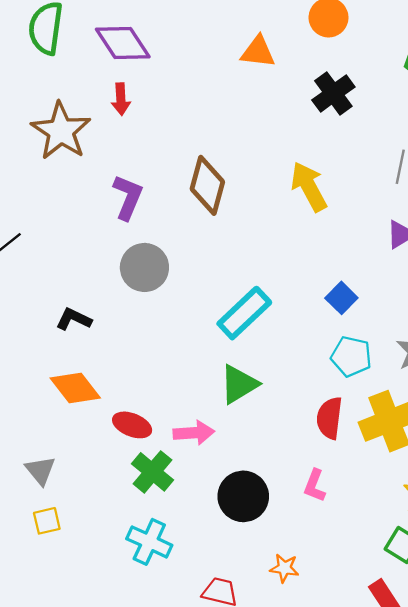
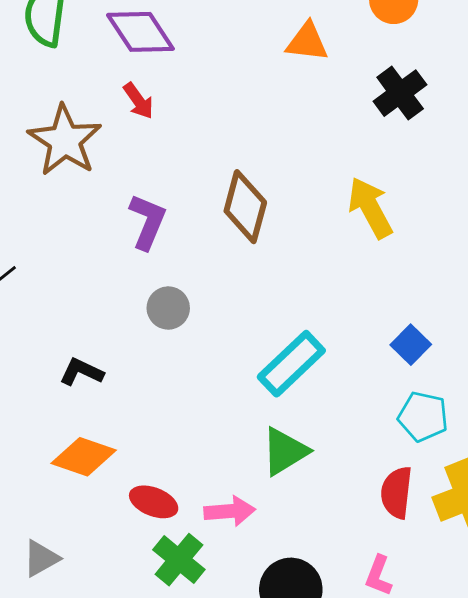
red arrow: (121, 99) -> (138, 101), turned -32
gray circle: (144, 267) -> (168, 308), size x0.7
orange diamond: (75, 388) -> (84, 457), turned -33
gray triangle: (40, 471) -> (41, 558), turned 40

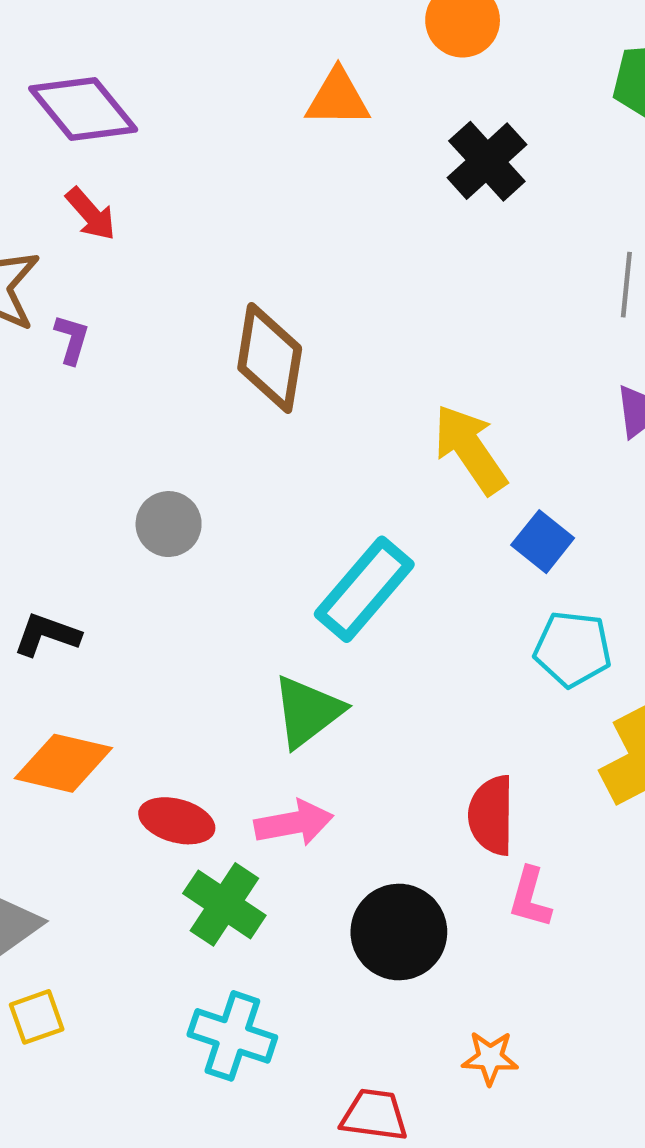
yellow arrow: (370, 208) -> (470, 449), moved
purple L-shape: (147, 222) -> (72, 339), moved, size x0.6
green triangle: (285, 451) -> (308, 711), moved
red semicircle: (397, 493) -> (491, 815), moved

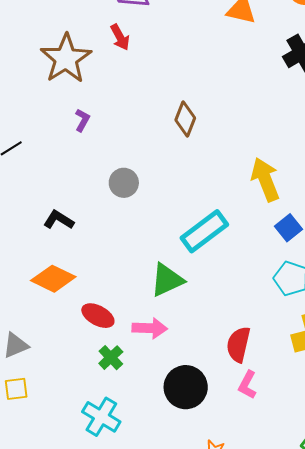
purple L-shape: (72, 339) -> (82, 120), moved
brown diamond: (270, 358) -> (185, 119), size x0.7
green cross: (224, 904) -> (111, 358), size x0.7

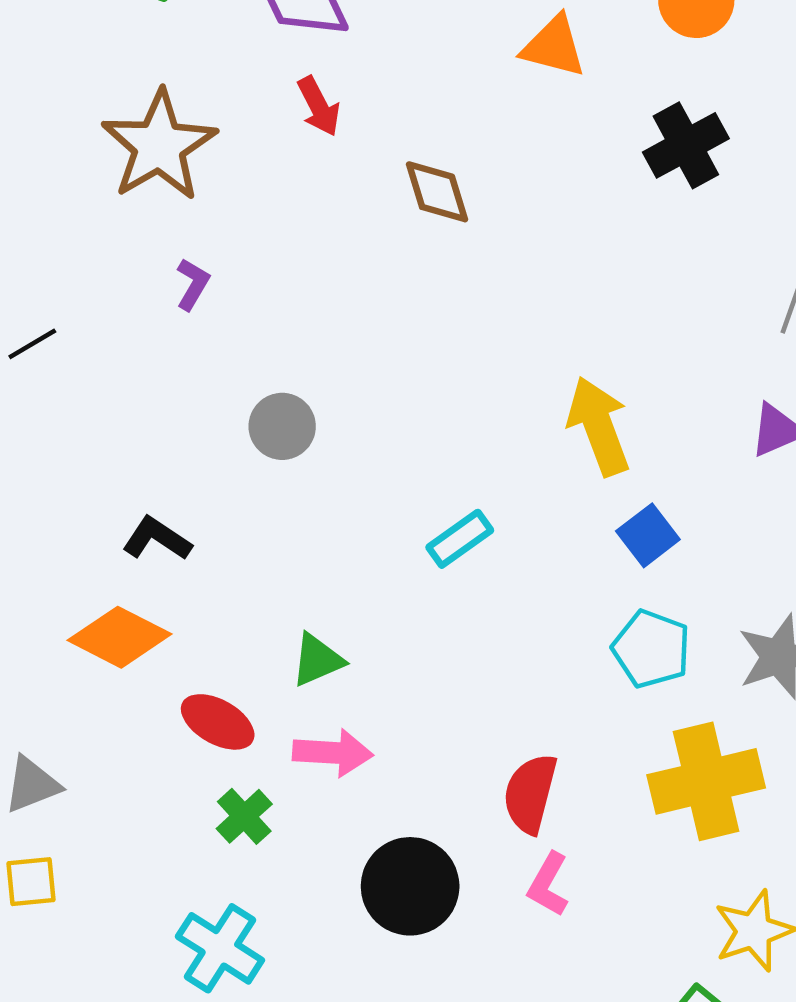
red arrow: (120, 37) -> (319, 106), moved
brown diamond: (185, 119) -> (437, 192), moved, turned -40
black L-shape: (59, 220) -> (157, 539), moved
cyan rectangle: (204, 231) -> (460, 539), size x0.6
green triangle: (167, 280) -> (317, 660), moved, size x0.7

